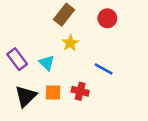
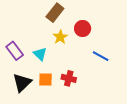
red circle: (107, 18) -> (83, 29), moved
blue line: (104, 69) -> (101, 56), moved

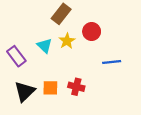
cyan triangle: (40, 54) -> (45, 46), moved
blue line: (101, 56) -> (112, 62), turned -35

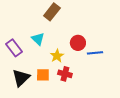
red circle: (92, 31) -> (78, 43), moved
yellow star: (67, 41) -> (57, 56), moved

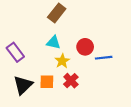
cyan triangle: (38, 39) -> (53, 42), moved, turned -32
red cross: (65, 74) -> (71, 81), turned 32

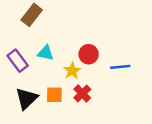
brown rectangle: (57, 13) -> (32, 15), moved
cyan triangle: (53, 42) -> (46, 53), moved
red circle: (85, 47) -> (89, 54), moved

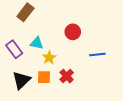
red circle: (89, 54) -> (73, 32), moved
yellow star: (72, 71) -> (49, 58), moved

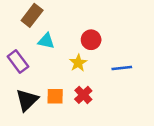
cyan triangle: (37, 43) -> (46, 41), moved
yellow star: (49, 58) -> (78, 63), moved

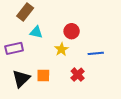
purple rectangle: (18, 62) -> (14, 48), turned -66
red cross: (83, 95) -> (78, 75), moved

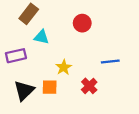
red circle: (72, 31) -> (82, 23), moved
yellow star: (61, 49) -> (64, 67), moved

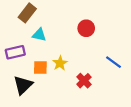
red circle: (82, 23) -> (86, 28), moved
blue line: (110, 62) -> (113, 62), moved, turned 42
orange square: (50, 87) -> (40, 68), moved

